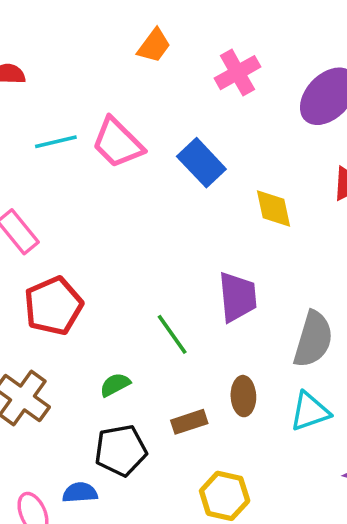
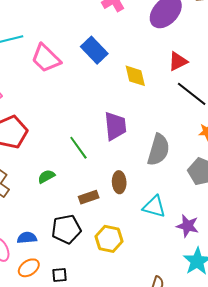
pink trapezoid: (118, 143) -> (46, 58), moved
cyan triangle: (310, 412) -> (154, 207), moved, turned 35
black pentagon: (121, 450) -> (66, 229), moved

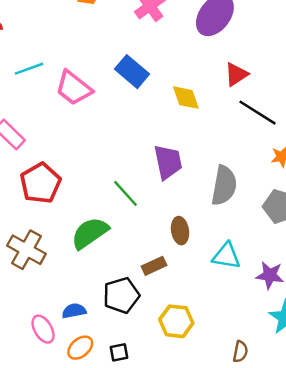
green semicircle: (46, 176) -> (90, 233), size x1.8
brown rectangle: (89, 197) -> (154, 266), moved
yellow hexagon: (109, 239) -> (176, 321), moved

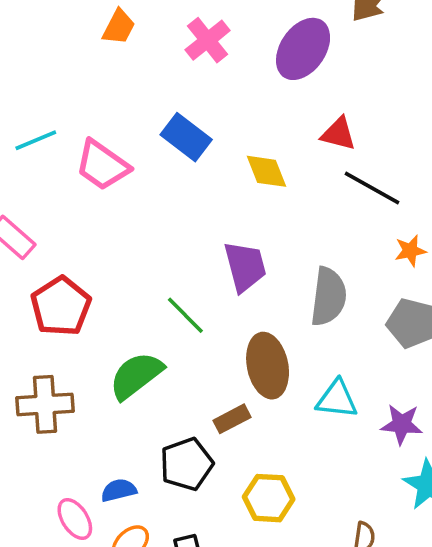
red triangle: (236, 74) -> (338, 134), turned 50
brown ellipse: (180, 231) -> (268, 366), size x1.6
brown cross: (26, 250) -> (45, 404), turned -30

